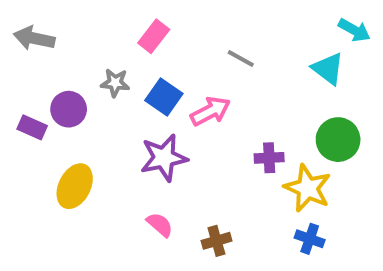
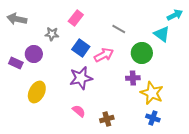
cyan arrow: (354, 30) -> (175, 15), turned -56
gray star: (115, 83) -> (52, 34), moved
green circle: (338, 140) -> (142, 53), moved

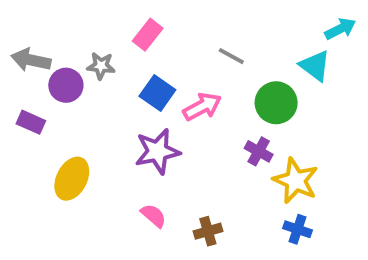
gray arrow: (17, 19) -> (31, 60), moved
purple circle: (34, 54) -> (66, 85), moved
purple cross: (133, 78) -> (259, 151), turned 32

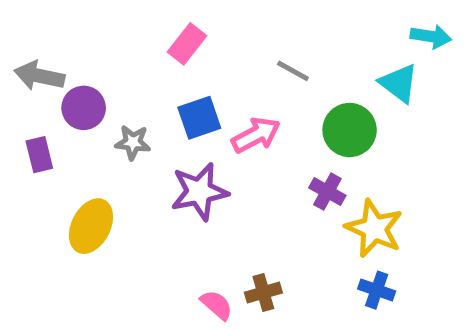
cyan arrow: (340, 29) -> (431, 36), turned 36
gray star: (101, 66) -> (133, 142), moved
blue square: (157, 93) -> (199, 118), turned 36
purple rectangle: (31, 122) -> (39, 155), turned 52
pink semicircle: (154, 216) -> (217, 305), moved

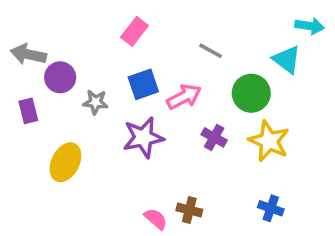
purple cross: (327, 192) -> (214, 137), moved
yellow star: (374, 229) -> (269, 141), moved
brown cross: (263, 293) -> (189, 210), turned 30

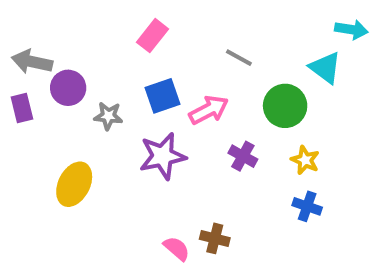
purple rectangle: (28, 111) -> (22, 108), moved
yellow star: (269, 141) -> (305, 160), size x0.6
blue cross: (271, 208) -> (307, 206), moved

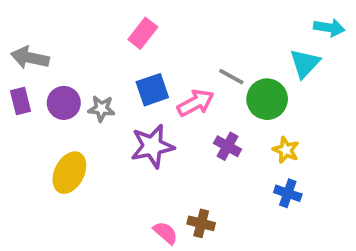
gray line: (239, 58) -> (231, 77), moved
cyan triangle: (325, 68) -> (305, 63), turned 36
purple circle: (68, 88) -> (64, 103), moved

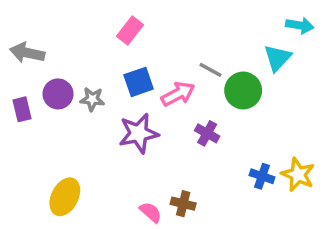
purple rectangle: (20, 101) -> (22, 109), moved
yellow star: (286, 150) -> (298, 174), moved, size x1.4
yellow ellipse: (69, 173) -> (65, 197), moved

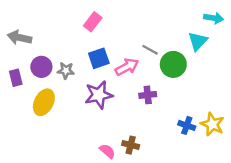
purple cross: (207, 133) -> (148, 95), turned -35
yellow ellipse: (65, 197) -> (44, 102), moved

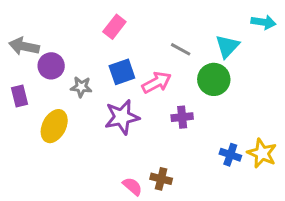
cyan triangle: (198, 41) -> (227, 46), moved
gray line: (150, 50) -> (181, 49), moved
purple circle: (41, 67) -> (51, 66), moved

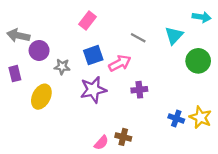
green circle: (214, 79) -> (198, 61), moved
pink semicircle: (132, 186) -> (101, 143), turned 91

